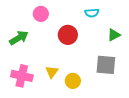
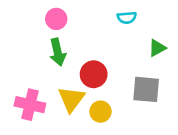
red circle: (68, 35) -> (94, 74), moved
green arrow: (19, 38) -> (58, 52), moved, turned 108
yellow triangle: (52, 72) -> (71, 99), size x1.5

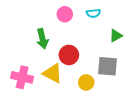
pink circle: (56, 19) -> (65, 14), moved
yellow triangle: (71, 99) -> (53, 73), turned -40
yellow circle: (101, 112) -> (86, 82), moved

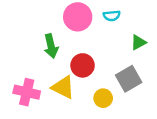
pink circle: (65, 14) -> (78, 17), size x1.5
gray square: (108, 66) -> (129, 79), turned -35

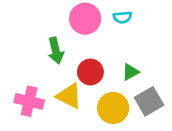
green triangle: (138, 42) -> (130, 72), moved
gray square: (129, 79) -> (149, 101), moved
yellow circle: (103, 98) -> (113, 108), size x1.5

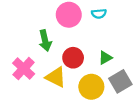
pink cross: (29, 101) -> (24, 68), moved, turned 30

